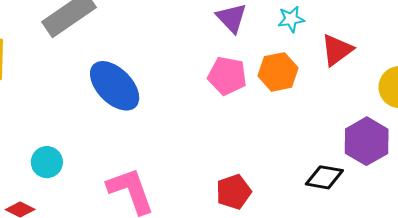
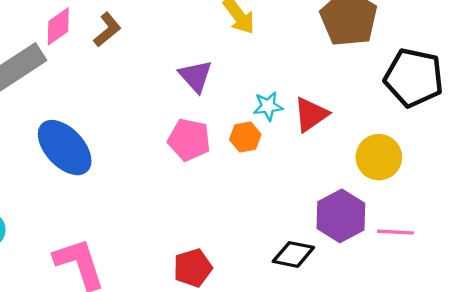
cyan star: (291, 19) -> (268, 106), moved
orange hexagon: (278, 72) -> (245, 137), size x0.7

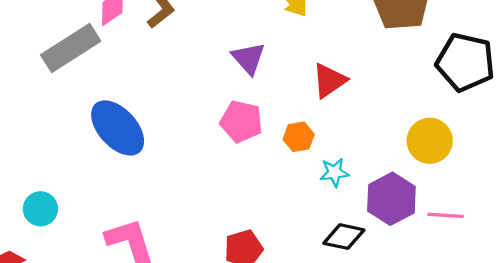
cyan star: (268, 106) -> (334, 172), moved
red triangle: (311, 114) -> (329, 81), moved
orange hexagon: (245, 137) -> (299, 137), moved

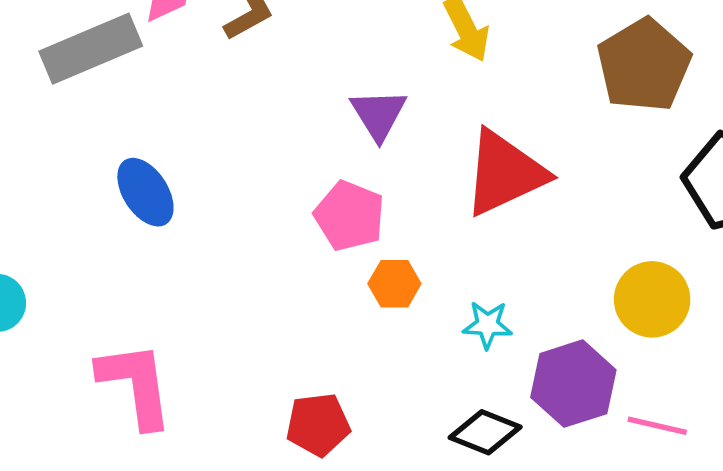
red triangle: (329, 81) -> (505, 173), size x1.5
blue ellipse: (118, 128) -> (145, 192), size x0.7
orange hexagon: (299, 137) -> (394, 284), moved

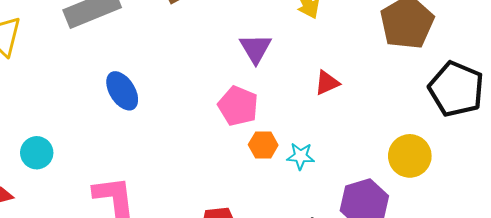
red triangle: (505, 173) -> (327, 83), size x0.5
cyan star: (487, 325) -> (301, 156), moved

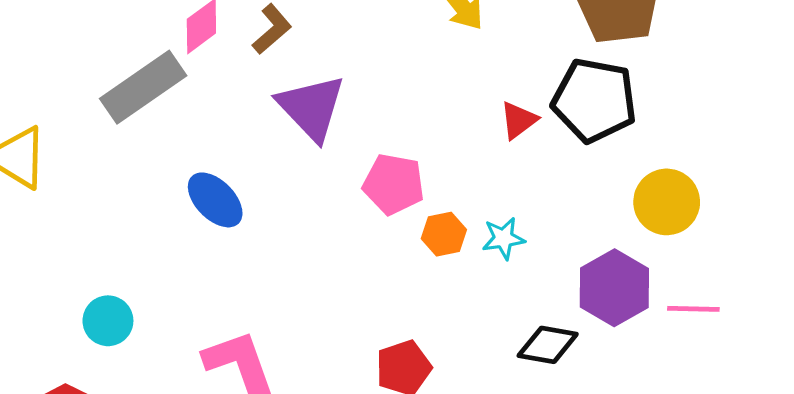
purple triangle: (256, 48) -> (311, 108), moved, size x1.4
black pentagon: (456, 89) -> (594, 100), moved

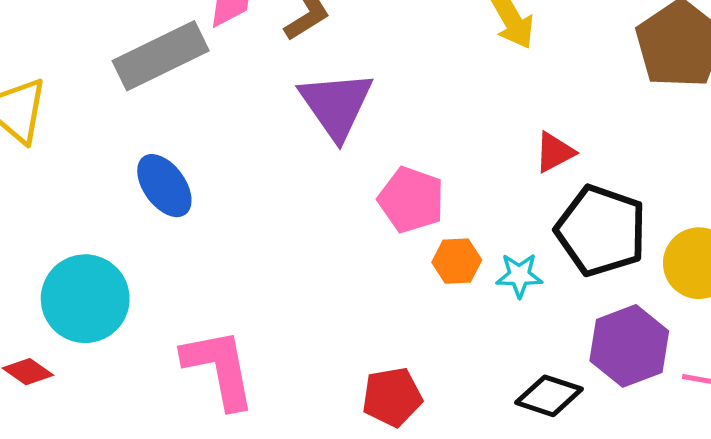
black pentagon: (594, 100) -> (601, 231), moved
blue ellipse: (215, 200) -> (164, 186), moved
cyan circle: (108, 321) -> (85, 299), size x1.6

